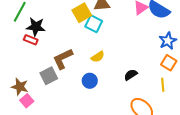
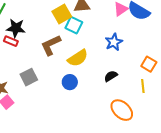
blue star: (168, 41) -> (114, 42), moved
yellow semicircle: (98, 57) -> (78, 58), size x1.5
brown L-shape: (63, 59) -> (51, 45), moved

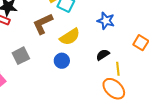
blue star: (114, 42) -> (106, 21), turned -30
yellow line: (143, 86) -> (118, 69), moved

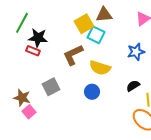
blue star: (106, 21) -> (136, 52), turned -30
yellow semicircle: (70, 37) -> (100, 68), turned 50

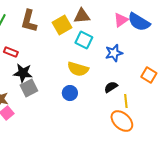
cyan square: (96, 35) -> (84, 40), moved
black star: (38, 38) -> (23, 73), moved
brown L-shape: (73, 55) -> (29, 21), moved, turned -50

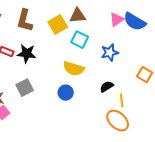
black star: (23, 73) -> (27, 54), moved

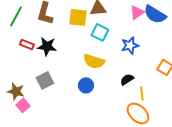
yellow square: (58, 25) -> (78, 17), turned 36

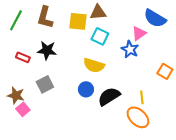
pink triangle: (137, 12) -> (139, 33), moved
red rectangle: (27, 44) -> (23, 57), moved
blue star: (130, 45) -> (130, 49), turned -30
black semicircle: (127, 79) -> (109, 96), moved, size x1.6

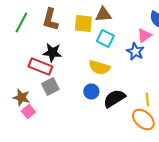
red rectangle: (23, 57) -> (40, 66), moved, size x1.6

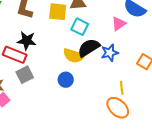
blue star: (135, 52) -> (110, 53), moved, turned 30
black semicircle: (114, 98) -> (89, 48), moved

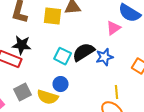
cyan square: (80, 27) -> (63, 56), moved
yellow semicircle: (74, 56) -> (48, 97), moved
gray square: (25, 75) -> (23, 92), moved

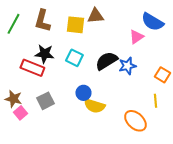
cyan square: (63, 56) -> (74, 58), moved
yellow line: (117, 92) -> (155, 101), moved
yellow semicircle: (48, 97) -> (94, 106), moved

